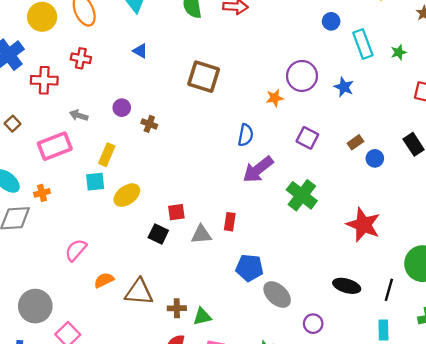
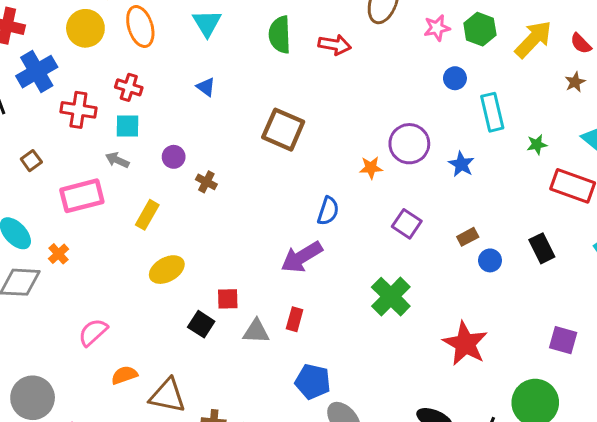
green star: (399, 52) -> (537, 145), moved
purple arrow: (258, 169) -> (302, 257), moved
cyan square: (95, 182) -> (128, 126), moved
orange cross: (42, 193) -> (58, 254), turned -35

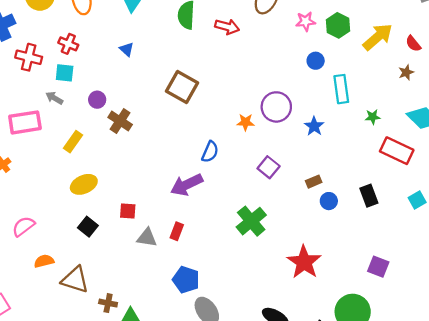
brown cross: (206, 182) -> (120, 121), size x1.5
black square: (201, 324) -> (88, 227), moved

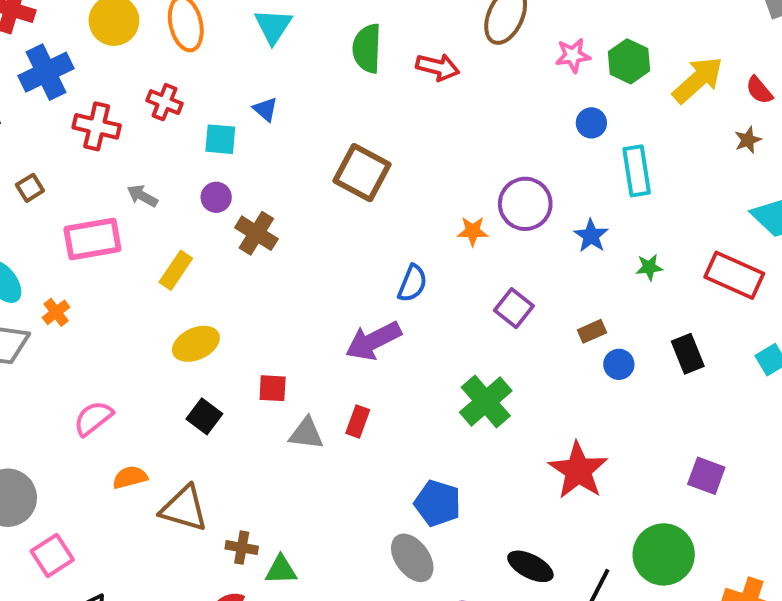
cyan square: (65, 73) -> (220, 139), moved
green star: (373, 117) -> (649, 267), moved
blue pentagon: (186, 280) -> (438, 503), moved

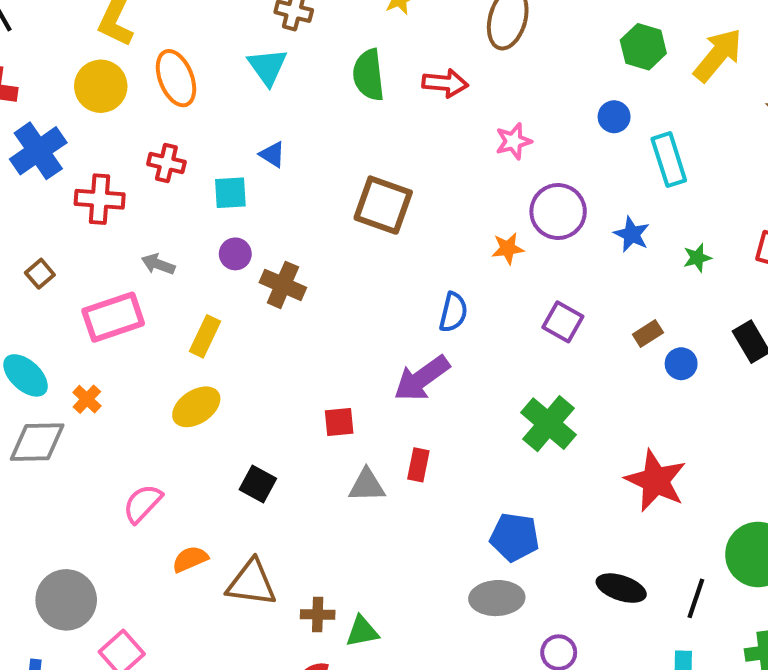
pink star: (573, 55) -> (513, 141), moved
yellow ellipse: (196, 344) -> (196, 407), moved
red square: (273, 388) -> (339, 422), moved
gray ellipse: (412, 558) -> (497, 598), turned -48

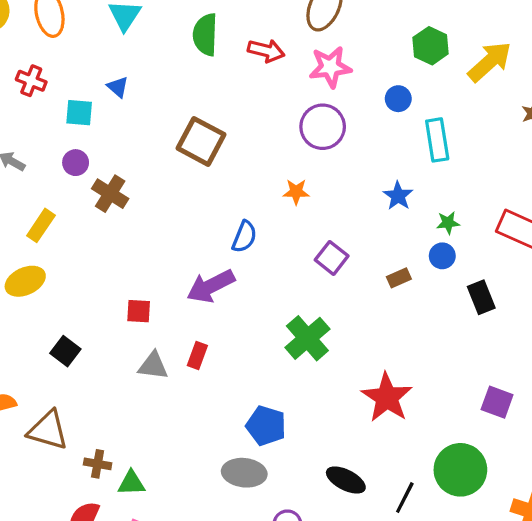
pink star: (513, 141) -> (330, 67), moved, size x1.4
purple circle: (558, 212) -> (323, 127), moved
blue circle: (681, 364) -> (442, 256), moved

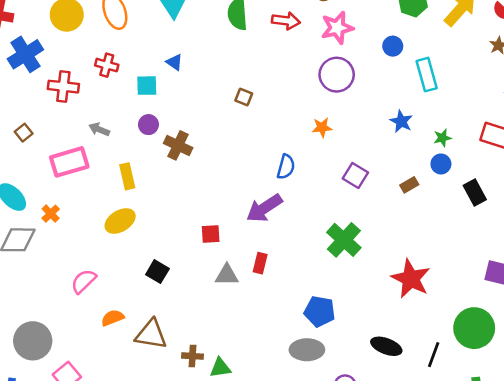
brown square: (201, 141) -> (244, 97), size x0.5
yellow rectangle: (41, 225) -> (127, 176), turned -40

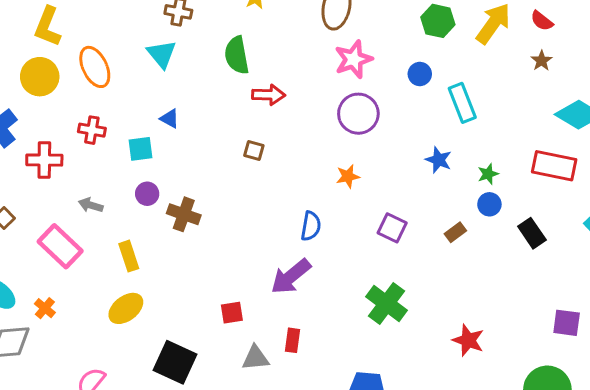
red arrow: (286, 21) -> (269, 95), moved
pink rectangle: (69, 162) -> (60, 246), turned 66
black square: (157, 272) -> (175, 362), size x1.6
red star: (411, 279) -> (468, 340), size x0.7

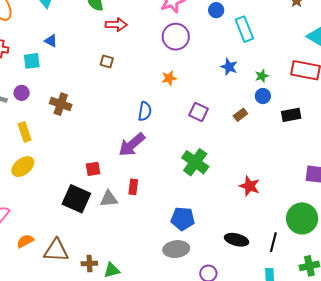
purple circle: (147, 194) -> (22, 93), moved
black rectangle: (532, 233) -> (291, 115), turned -66
black square: (175, 362) -> (76, 199), moved

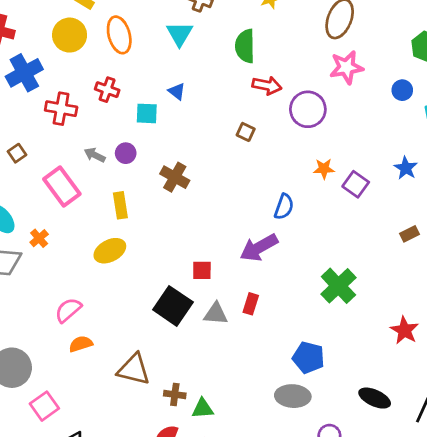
purple circle: (176, 37) -> (308, 109), moved
purple square: (199, 112) -> (356, 184), moved
orange semicircle: (25, 241) -> (81, 344), moved

